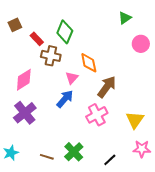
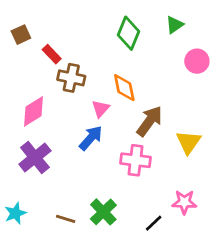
green diamond: (65, 32) -> (128, 33), moved
pink cross: (97, 115) -> (135, 160), turned 35
yellow triangle: (135, 120) -> (189, 142), moved
pink star: (142, 149) -> (184, 202), moved

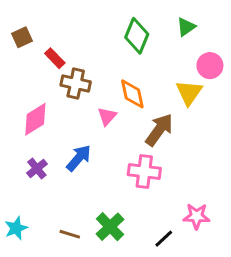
blue arrow: (91, 138) -> (79, 158), moved
yellow triangle: (189, 142) -> (189, 92), moved
purple cross: (35, 157) -> (37, 169), size x0.6

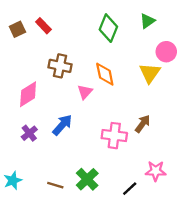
red rectangle: (55, 58) -> (43, 26), moved
brown arrow: (159, 130) -> (143, 124), moved, size x0.7

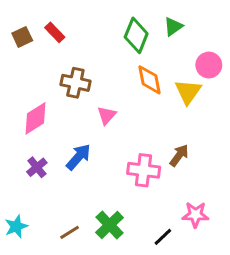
green triangle: (147, 21) -> (173, 27), moved
orange diamond: (105, 74) -> (150, 80), moved
brown line: (55, 185) -> (70, 232), turned -49

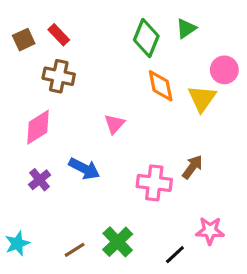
brown cross: (75, 83) -> (59, 76), moved
blue arrow: (78, 157) -> (84, 169), turned 76

